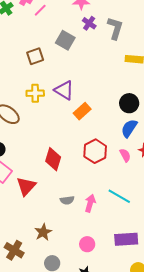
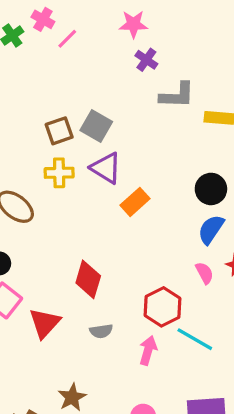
gray L-shape: (115, 28) -> (177, 95), moved, turned 75
gray square: (65, 40) -> (96, 126), moved
brown square: (35, 56) -> (59, 131), moved
red hexagon: (95, 151) -> (163, 307), moved
gray semicircle: (67, 200) -> (101, 331), moved

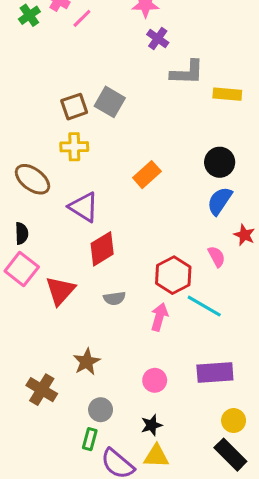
purple triangle: (106, 168) -> (84, 207), moved
pink semicircle: (204, 273) -> (217, 257), moved
red diamond: (88, 279) -> (102, 249), turned 42

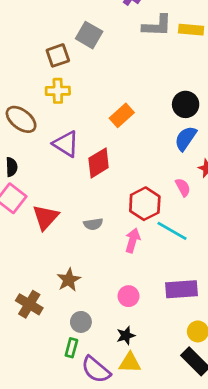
yellow rectangle: (227, 94) -> (191, 30), moved
gray square: (110, 102) -> (89, 35), moved
red diamond: (102, 249) -> (99, 163), moved

